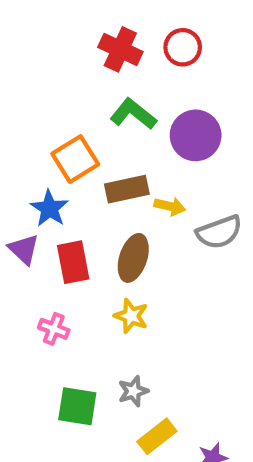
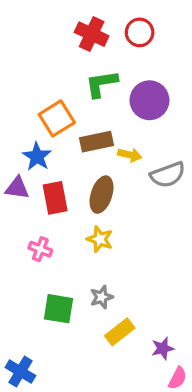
green L-shape: (133, 114) -> (102, 84), turned -48
purple triangle: (24, 249) -> (17, 188), turned -35

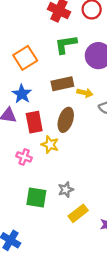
orange square: (57, 118) -> (25, 58), moved
yellow star: (100, 239) -> (50, 145), moved

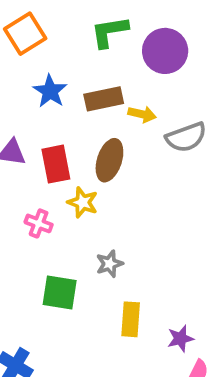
orange square: (25, 58) -> (25, 34), moved
blue star: (22, 94) -> (50, 91), moved
gray star: (66, 190) -> (109, 264), moved
yellow rectangle: (78, 213) -> (131, 319), turned -48

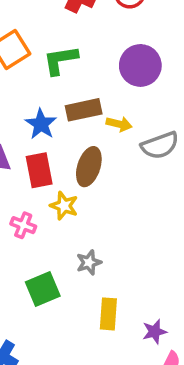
green L-shape: (109, 32) -> (60, 60), moved
blue star: (50, 91) -> (41, 124), moved
green square: (60, 292) -> (43, 289), turned -32

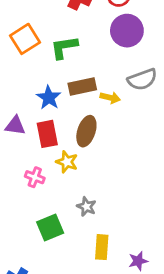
purple circle: (140, 65) -> (127, 31), moved
gray semicircle: (160, 145) -> (142, 79), moved
gray star: (89, 262) -> (86, 207), turned -30

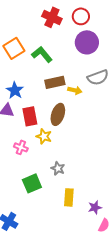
green L-shape: (64, 47) -> (42, 54), turned 60
blue star: (49, 98) -> (15, 90), moved

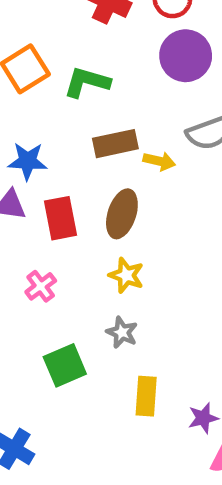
green L-shape: (42, 54) -> (87, 82), turned -35
blue star: (15, 90) -> (28, 161), turned -30
yellow star: (44, 136) -> (126, 275), moved
pink cross: (21, 147) -> (41, 286), turned 32

